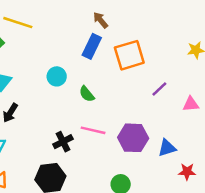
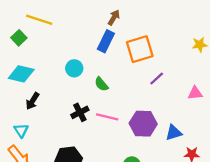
brown arrow: (101, 20) -> (114, 17), turned 70
purple line: (159, 89) -> (157, 78), moved
black cross: (63, 142) -> (80, 112), moved

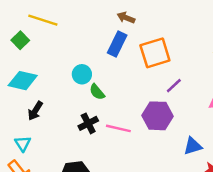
brown arrow: (114, 17) -> (126, 18), turned -98
green semicircle: (101, 84) -> (97, 92), moved
purple hexagon: (143, 124) -> (157, 116), moved

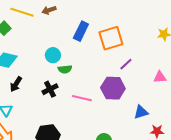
brown arrow: (126, 18) -> (49, 10), moved, turned -40
green semicircle: (97, 92) -> (65, 69), turned -56
black cross: (88, 123) -> (50, 89), moved

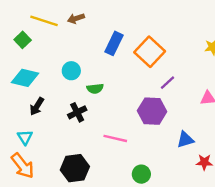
orange square: (111, 38) -> (150, 52), turned -30
cyan circle: (53, 55) -> (71, 71), moved
pink line: (82, 98) -> (115, 138), moved

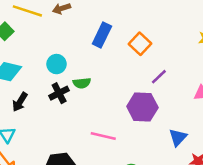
orange square: (150, 52) -> (140, 44), size x0.7
black cross: (77, 112) -> (59, 93), moved
blue triangle: (185, 140) -> (178, 137), turned -30

